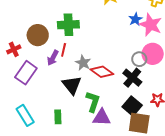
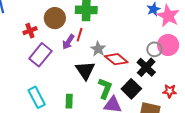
black square: (132, 106) -> (131, 89), moved

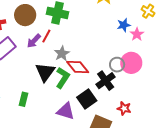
pink star: (168, 16) -> (137, 34), size x0.6
green L-shape: (105, 88) -> (63, 78), moved

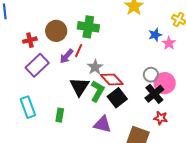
pink circle: (131, 63) -> (165, 83), moved
black cross: (106, 81) -> (154, 94), moved
black square: (87, 99) -> (117, 98), moved

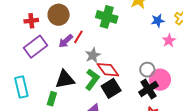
green cross: (88, 27) -> (107, 17), moved
blue star: (155, 35) -> (158, 21), moved
black triangle: (80, 87) -> (65, 79), moved, turned 40

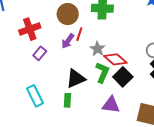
brown circle: (59, 15) -> (68, 14), moved
red cross: (31, 21) -> (30, 29), size x1.5
purple rectangle: (35, 47) -> (40, 53), size x0.6

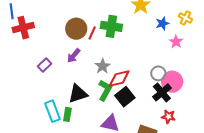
red cross: (30, 29) -> (23, 28), moved
red line: (79, 34) -> (92, 33), moved
red diamond: (115, 59) -> (119, 79), turned -60
cyan rectangle: (35, 96) -> (53, 111), moved

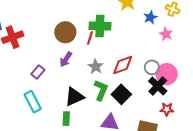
red line: (92, 33) -> (90, 38), moved
red diamond: (119, 79) -> (123, 65), moved
cyan rectangle: (53, 111) -> (33, 102), moved

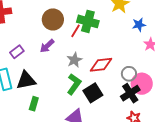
black triangle: (74, 97) -> (26, 80), moved

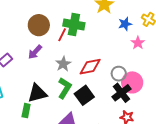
black triangle: (26, 80) -> (37, 93), moved

